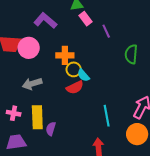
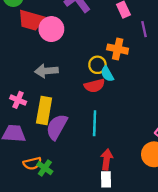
orange cross: (65, 55) -> (118, 49), moved
cyan line: (107, 116) -> (95, 123), moved
purple semicircle: (51, 129) -> (57, 127), size x1.6

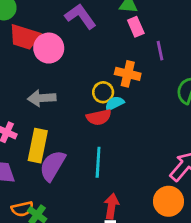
cyan semicircle: (107, 74) -> (115, 103), turned 91

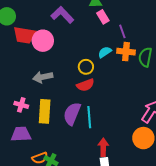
orange cross: (128, 74) -> (126, 52), moved
cyan semicircle: (115, 103) -> (105, 52), moved
purple semicircle: (52, 166) -> (72, 114), moved

